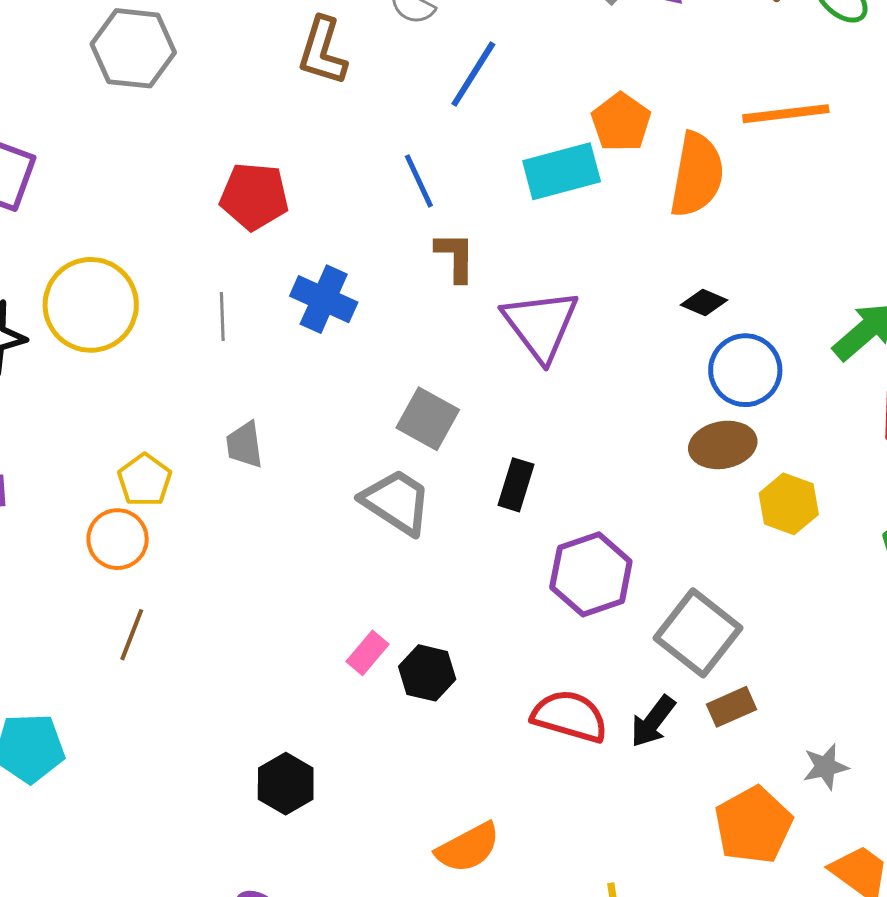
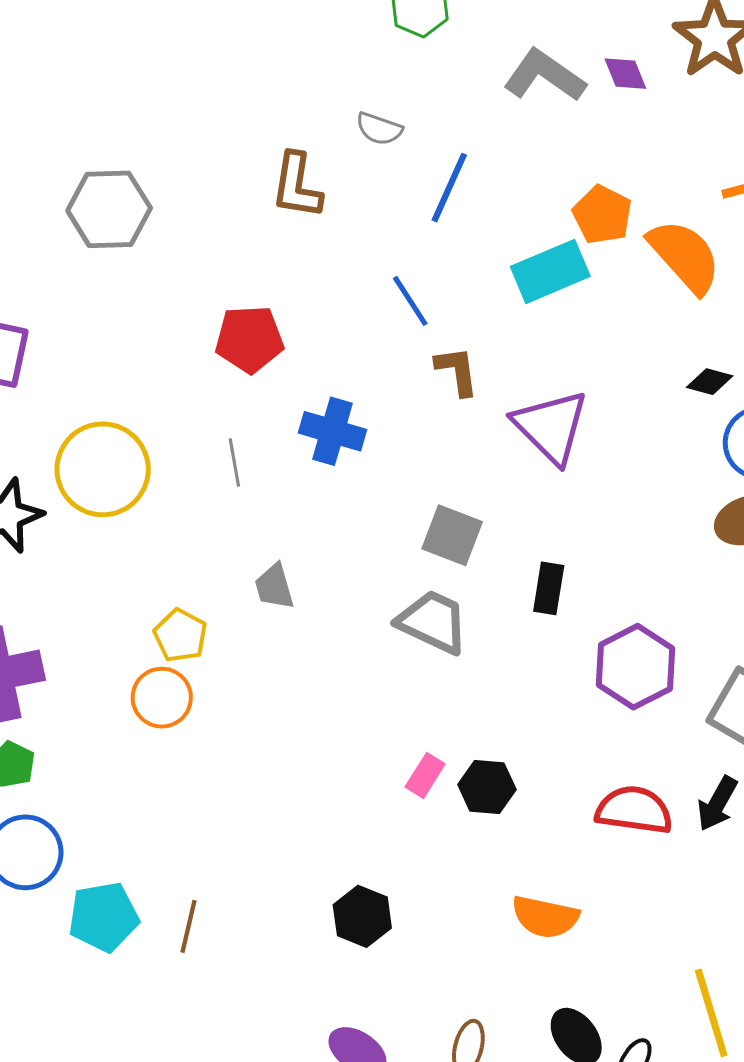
orange semicircle: (697, 175) -> (685, 256), turned -44
brown line: (132, 635) -> (188, 926), moved
orange semicircle: (468, 848) -> (545, 917), moved, turned 48

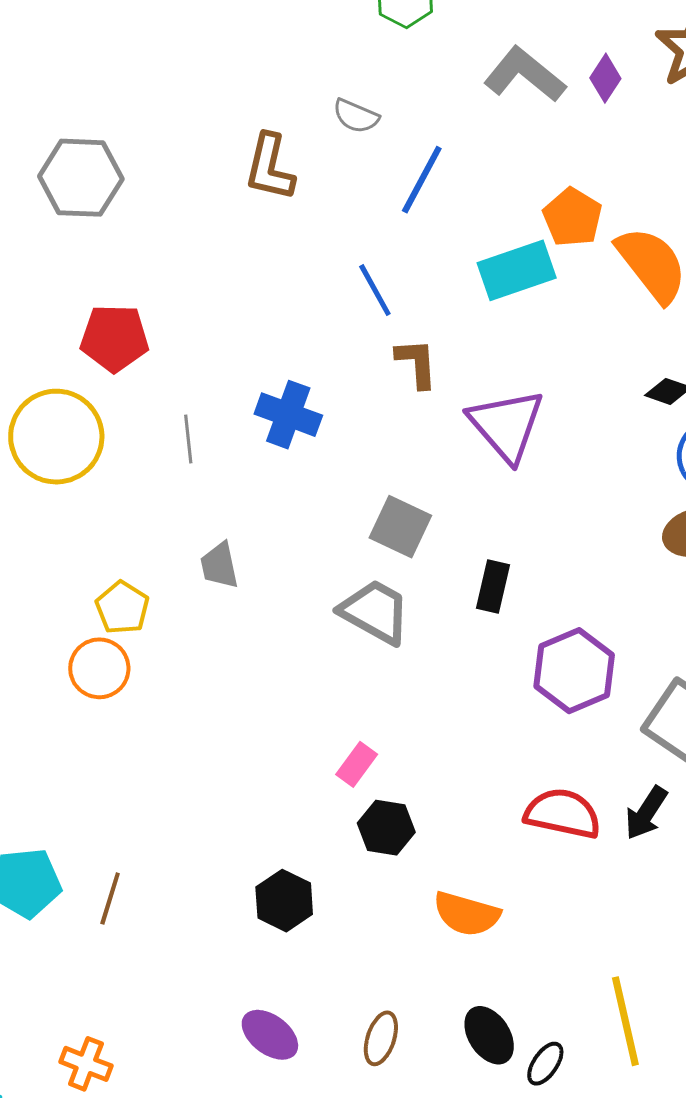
purple diamond: (625, 74) -> (605, 78), turned 51
red pentagon: (249, 339) -> (114, 338), moved
black hexagon: (487, 787) -> (386, 828), moved

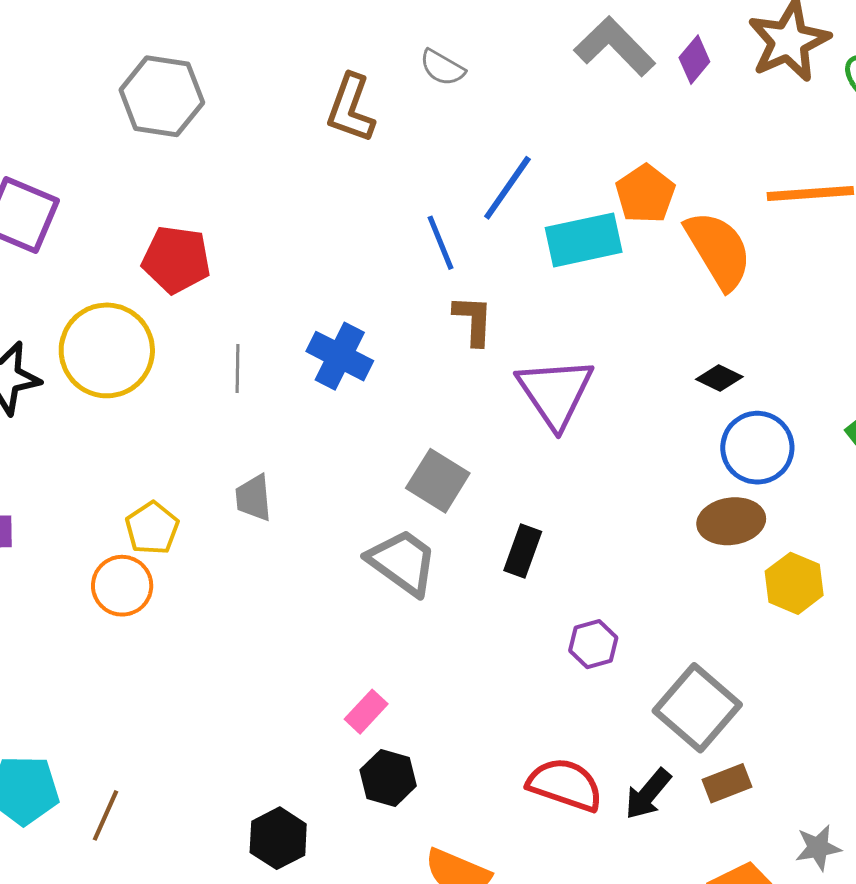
blue line: (422, 180) -> (507, 188), moved
purple hexagon: (574, 671) -> (593, 644), size x0.6

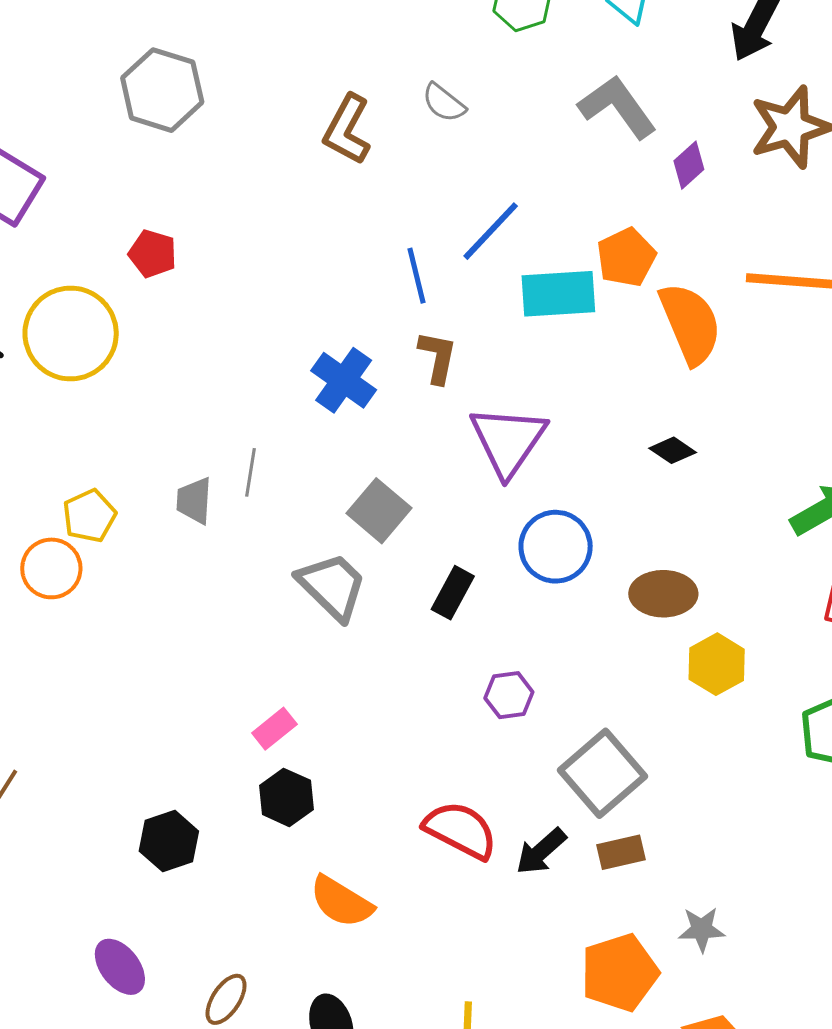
purple diamond: (694, 60) -> (689, 165), moved
red pentagon: (176, 260) -> (153, 254), size x0.7
blue cross: (340, 356) -> (344, 380), moved
gray line: (238, 368) -> (251, 472), moved
blue circle: (757, 448) -> (556, 547), moved

